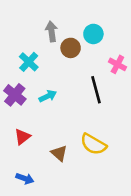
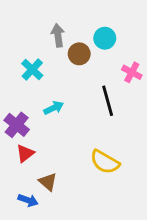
purple cross: (15, 95) -> (17, 125), moved
brown triangle: (59, 153) -> (48, 182), moved

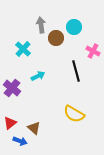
red triangle: (25, 153) -> (10, 123), moved

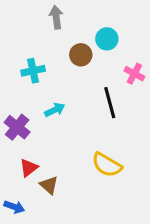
gray arrow: (41, 25) -> (56, 17), moved
cyan cross: (23, 49) -> (33, 71), turned 35
red triangle: (10, 123) -> (29, 168), moved
blue arrow: (20, 141) -> (14, 207), moved

